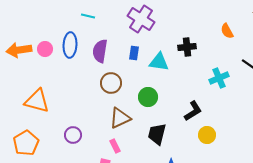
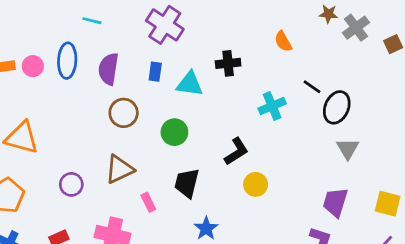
brown triangle: (120, 118) -> (119, 169), moved
pink rectangle: (115, 146) -> (148, 202), moved

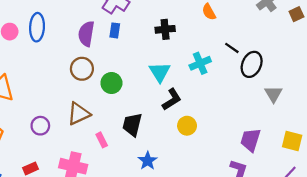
purple semicircle: (108, 69) -> (86, 34), moved
blue rectangle: (155, 72) -> (115, 30), moved
cyan triangle: (190, 84) -> (160, 72), moved, turned 50
green circle: (174, 132) -> (111, 83), moved
gray triangle: (348, 149) -> (274, 94), moved

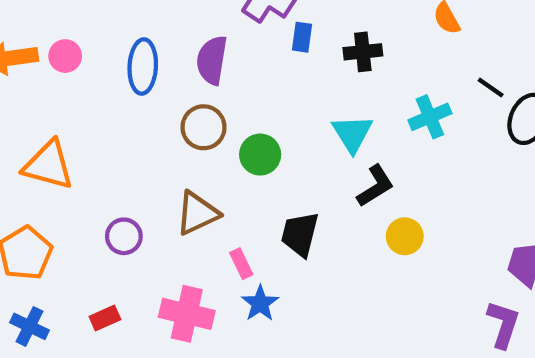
blue ellipse: (37, 27) -> (143, 67), moved
blue rectangle: (115, 30) -> (302, 37), moved
blue star: (148, 161) -> (260, 303), moved

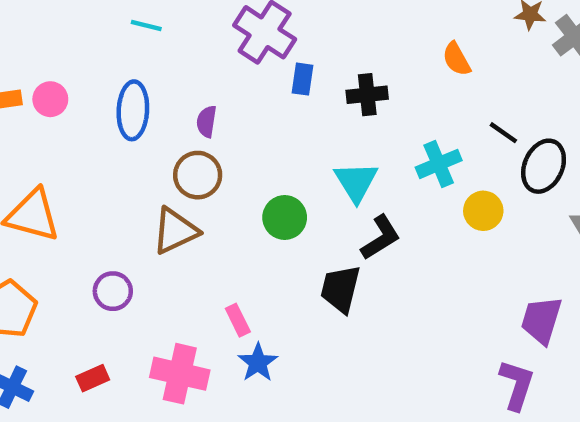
purple semicircle: (212, 60) -> (207, 122), moved, size x0.6
green circle: (260, 155) -> (285, 217), moved
brown triangle: (197, 213) -> (175, 231), moved
black trapezoid: (300, 234) -> (340, 289), moved
yellow circle: (405, 236) -> (483, 211), moved

